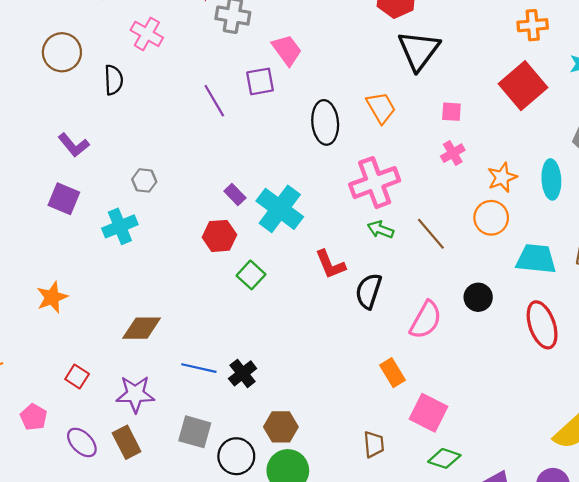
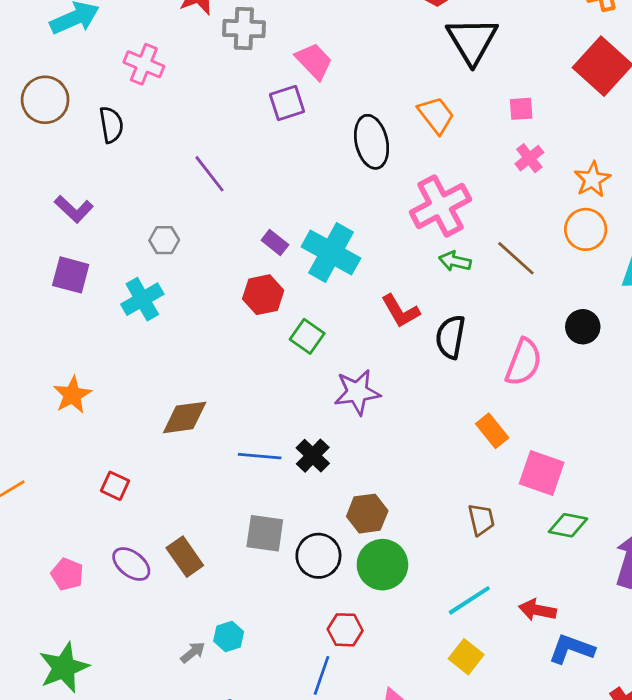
purple line: (214, 101) -> (210, 174), moved
purple star: (135, 394) -> (357, 392), moved
pink pentagon: (34, 417) -> (67, 574), moved

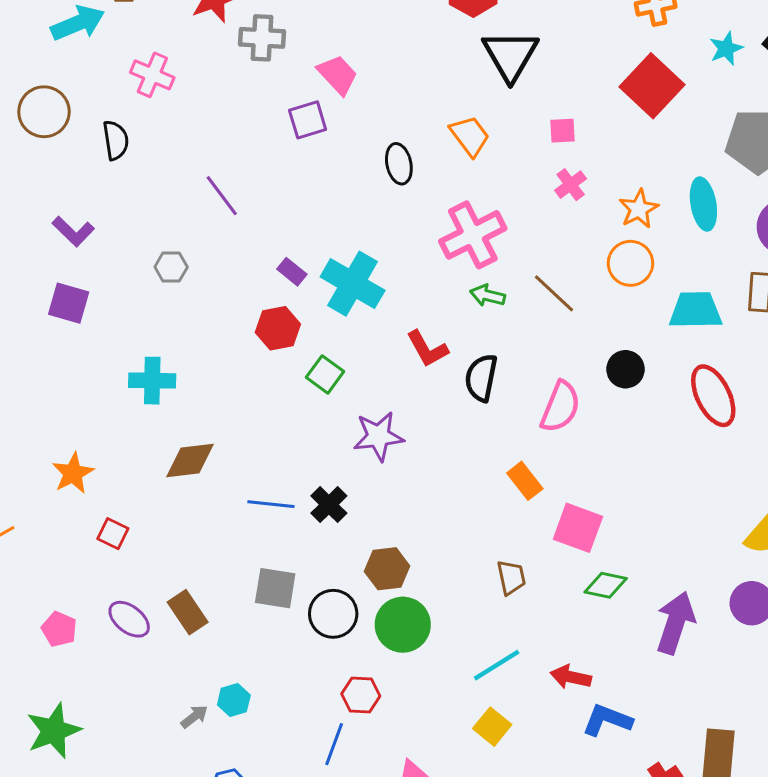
black ellipse: (372, 142) -> (399, 164), size x0.7
cyan cross: (142, 299) -> (152, 381), moved, turned 30
orange star: (72, 395) -> (73, 473), moved

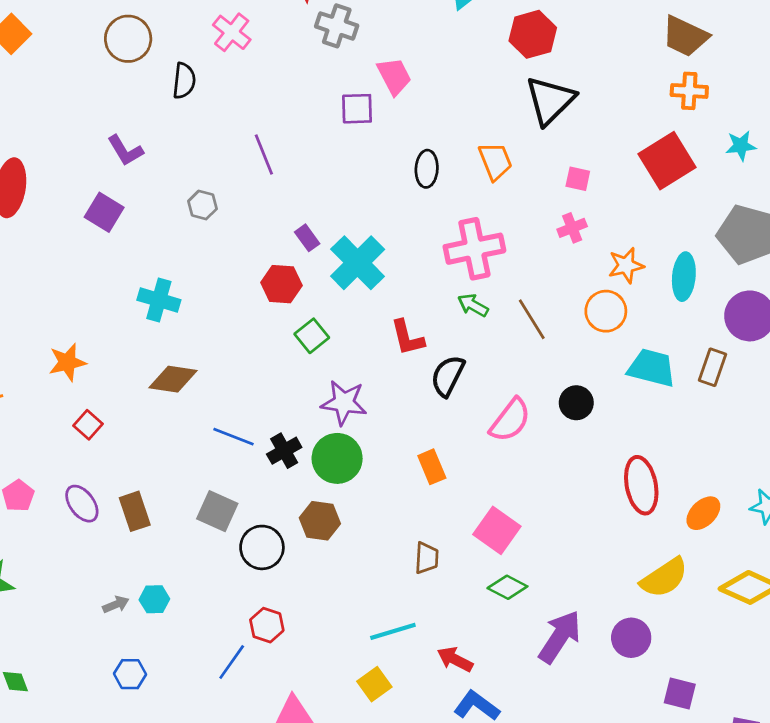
red ellipse: (713, 396) -> (641, 485), moved
orange rectangle: (525, 481) -> (432, 467), moved
green circle: (403, 625) -> (337, 458), moved

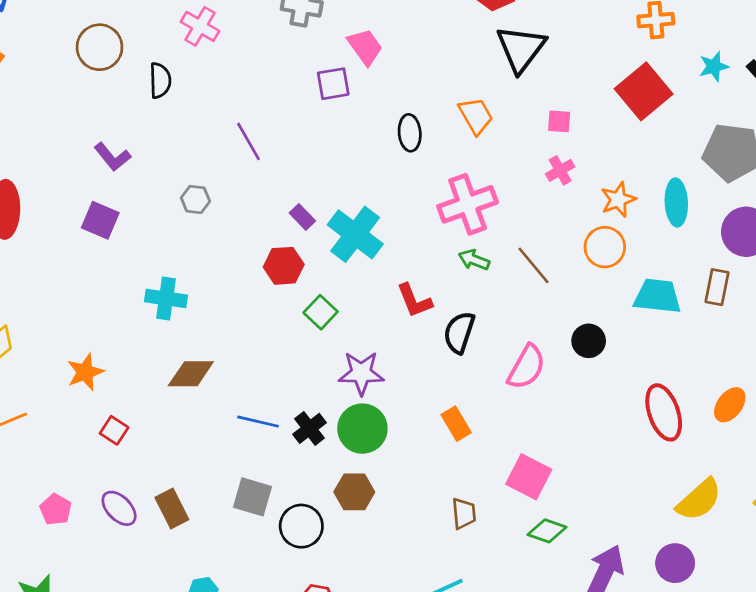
orange ellipse: (703, 513) -> (730, 405), moved

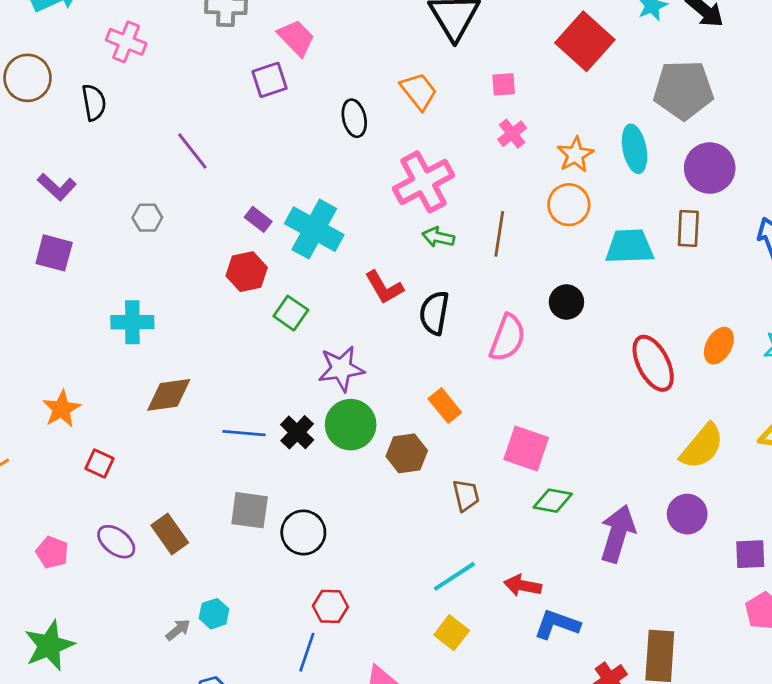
brown line: (533, 265) -> (499, 234), turned 57
brown hexagon: (354, 492) -> (407, 453), moved

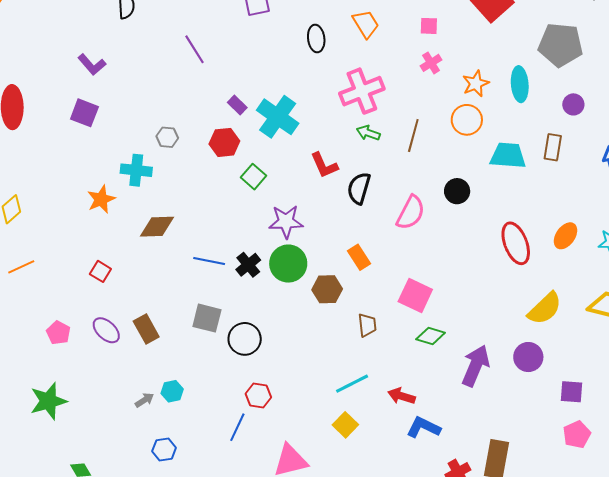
purple circle: (710, 168) -> (573, 104), size x0.6
gray hexagon: (147, 218) -> (167, 137), moved
orange star: (62, 409) -> (101, 199), moved

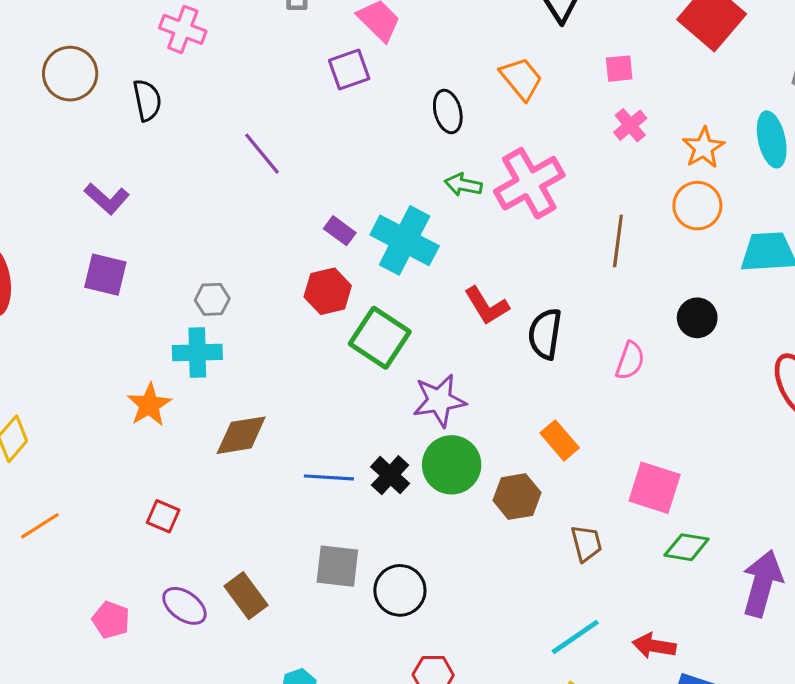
green arrow: (368, 133) -> (463, 185), moved
gray hexagon: (167, 137) -> (212, 299), moved
green square: (253, 177) -> (380, 338), size x1.5
pink semicircle: (411, 213) -> (630, 361), size x0.7

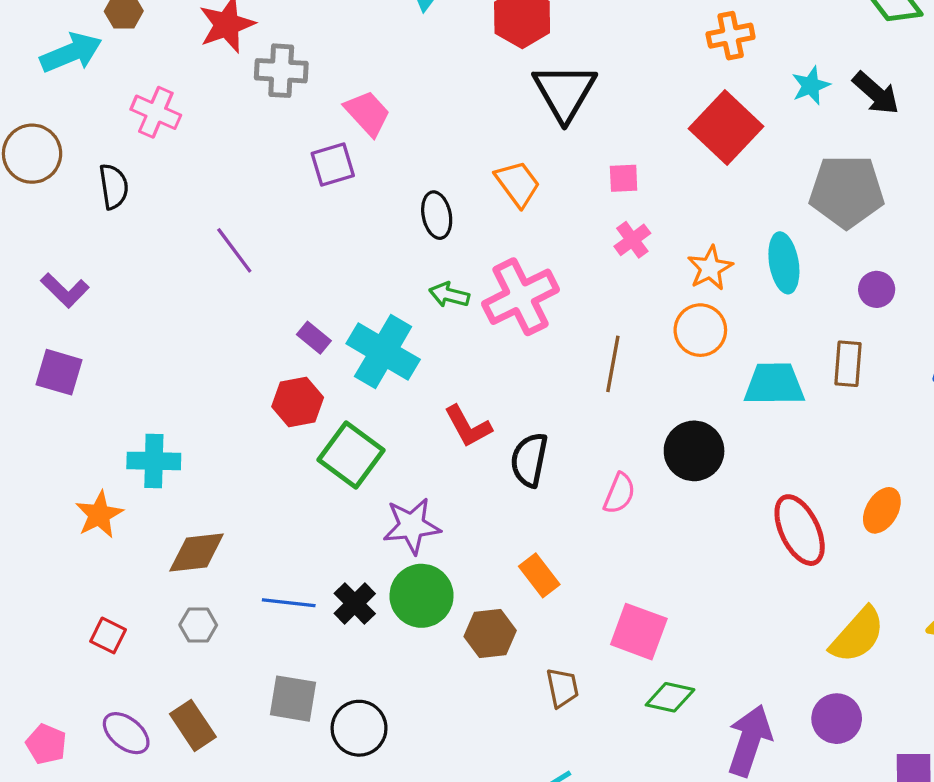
gray hexagon: (212, 299) -> (198, 625), moved
black circle: (697, 318) -> (694, 451), size x1.4

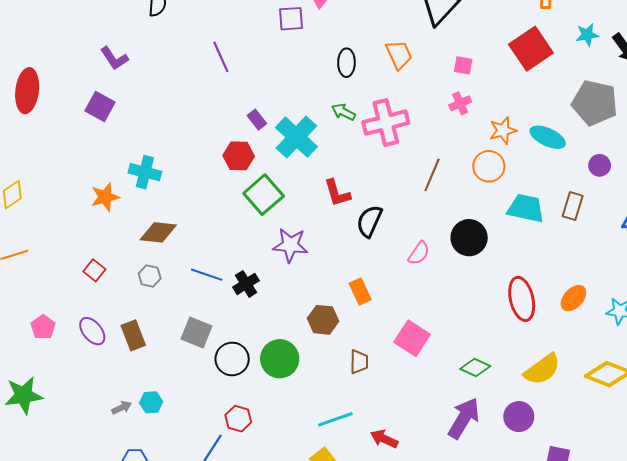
cyan ellipse: (784, 263) -> (548, 137), turned -68
green circle: (422, 596) -> (280, 359), moved
green diamond: (670, 697) -> (475, 368), moved

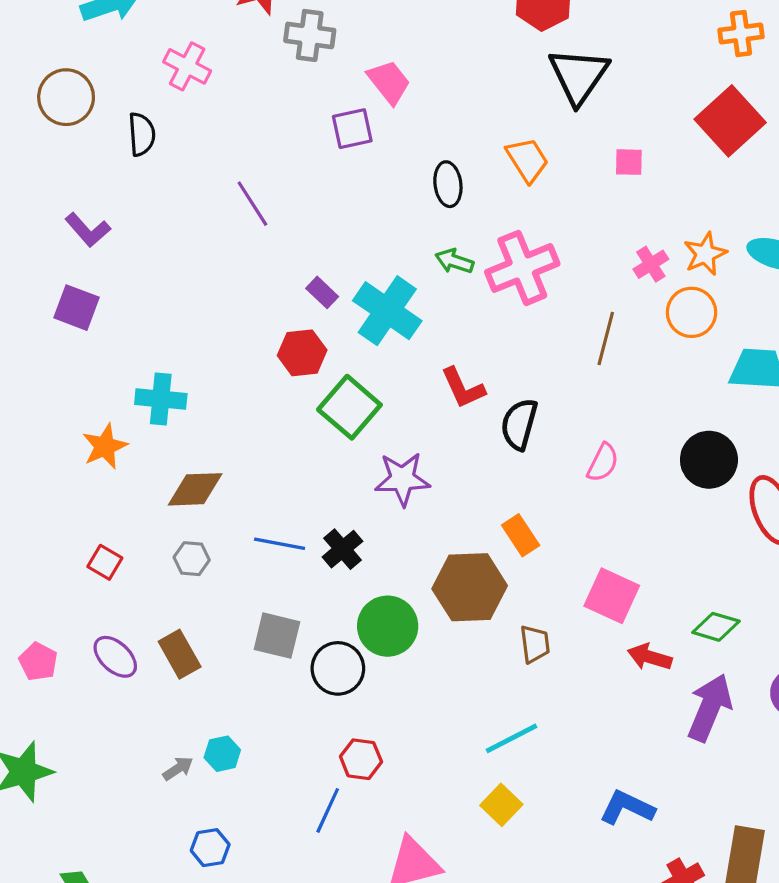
pink cross: (460, 103) -> (651, 264), moved
black circle: (469, 238) -> (709, 460), moved
brown hexagon: (323, 320) -> (470, 587), size x1.5
green circle: (280, 359) -> (388, 626), moved
red arrow: (384, 439) -> (650, 657), moved

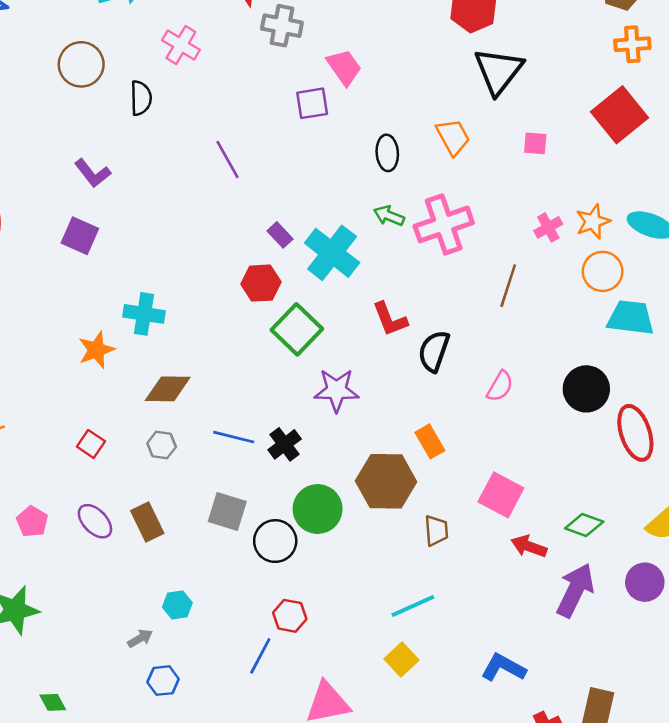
orange circle: (692, 312) -> (603, 271), moved
gray arrow: (178, 768) -> (140, 638), moved

